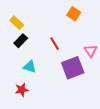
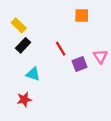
orange square: (74, 14) -> (82, 15), turned -32
purple square: (73, 68) -> (79, 64), moved, size x0.6

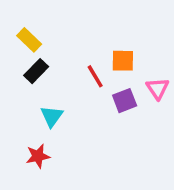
orange square: (82, 15) -> (123, 61), moved
cyan triangle: (33, 74) -> (52, 116), turned 48

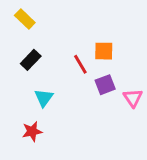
yellow rectangle: (29, 40) -> (25, 19), moved
pink triangle: (158, 88) -> (133, 98), moved

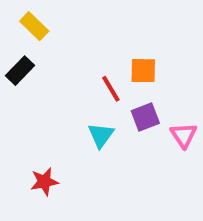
black rectangle: (31, 60) -> (20, 71), moved
cyan triangle: (44, 98) -> (101, 135), moved

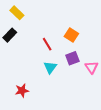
orange square: (143, 71) -> (71, 35), turned 32
red line: (111, 89) -> (47, 44), moved

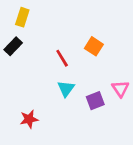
yellow rectangle: (17, 13) -> (22, 17), turned 64
purple square: (72, 58) -> (95, 101), moved

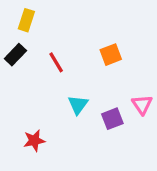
orange square: (94, 46) -> (111, 55), turned 36
red line: (62, 58) -> (56, 62), moved

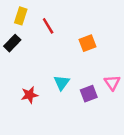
red line: (56, 62) -> (48, 26), moved
red star: (34, 141) -> (29, 95), moved

